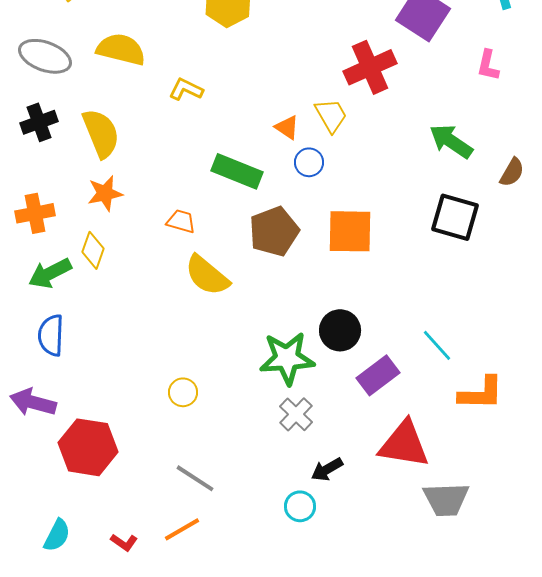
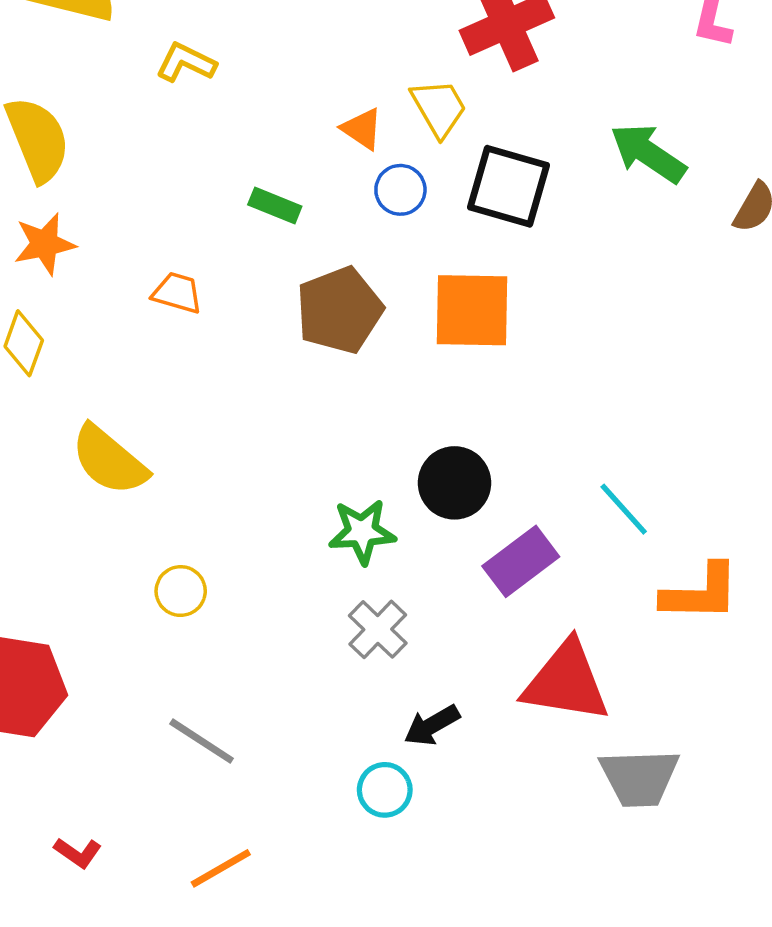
green rectangle: (237, 171) -> (275, 206), size x0.6
black square: (455, 217) -> (509, 186), moved
yellow semicircle: (207, 275) -> (109, 460), moved
green star: (287, 358) -> (362, 532), size x0.7
orange line: (182, 529) -> (221, 868), moved

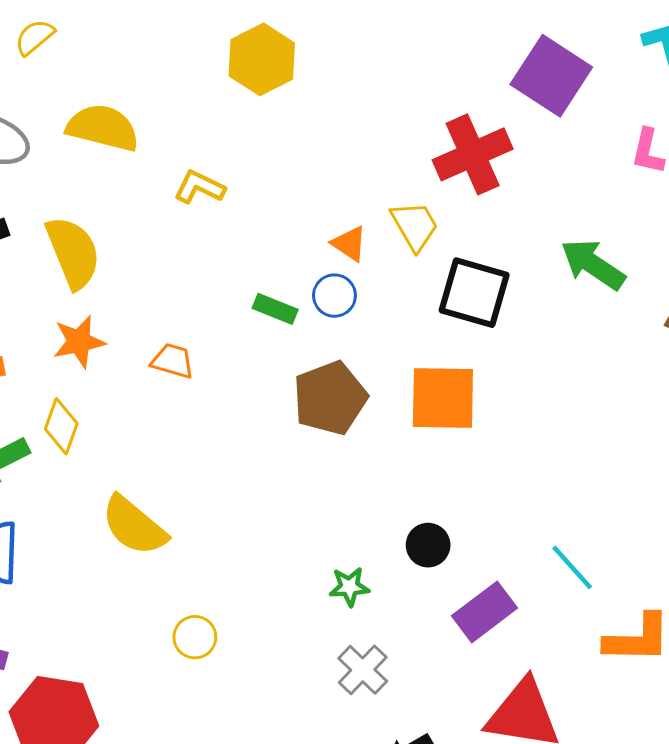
blue circle: (400, 190) -> (334, 296), moved
orange trapezoid: (177, 293) -> (173, 361), moved
black circle: (454, 483) -> (428, 545), size x0.7
green star: (362, 532) -> (349, 587), size x0.7

